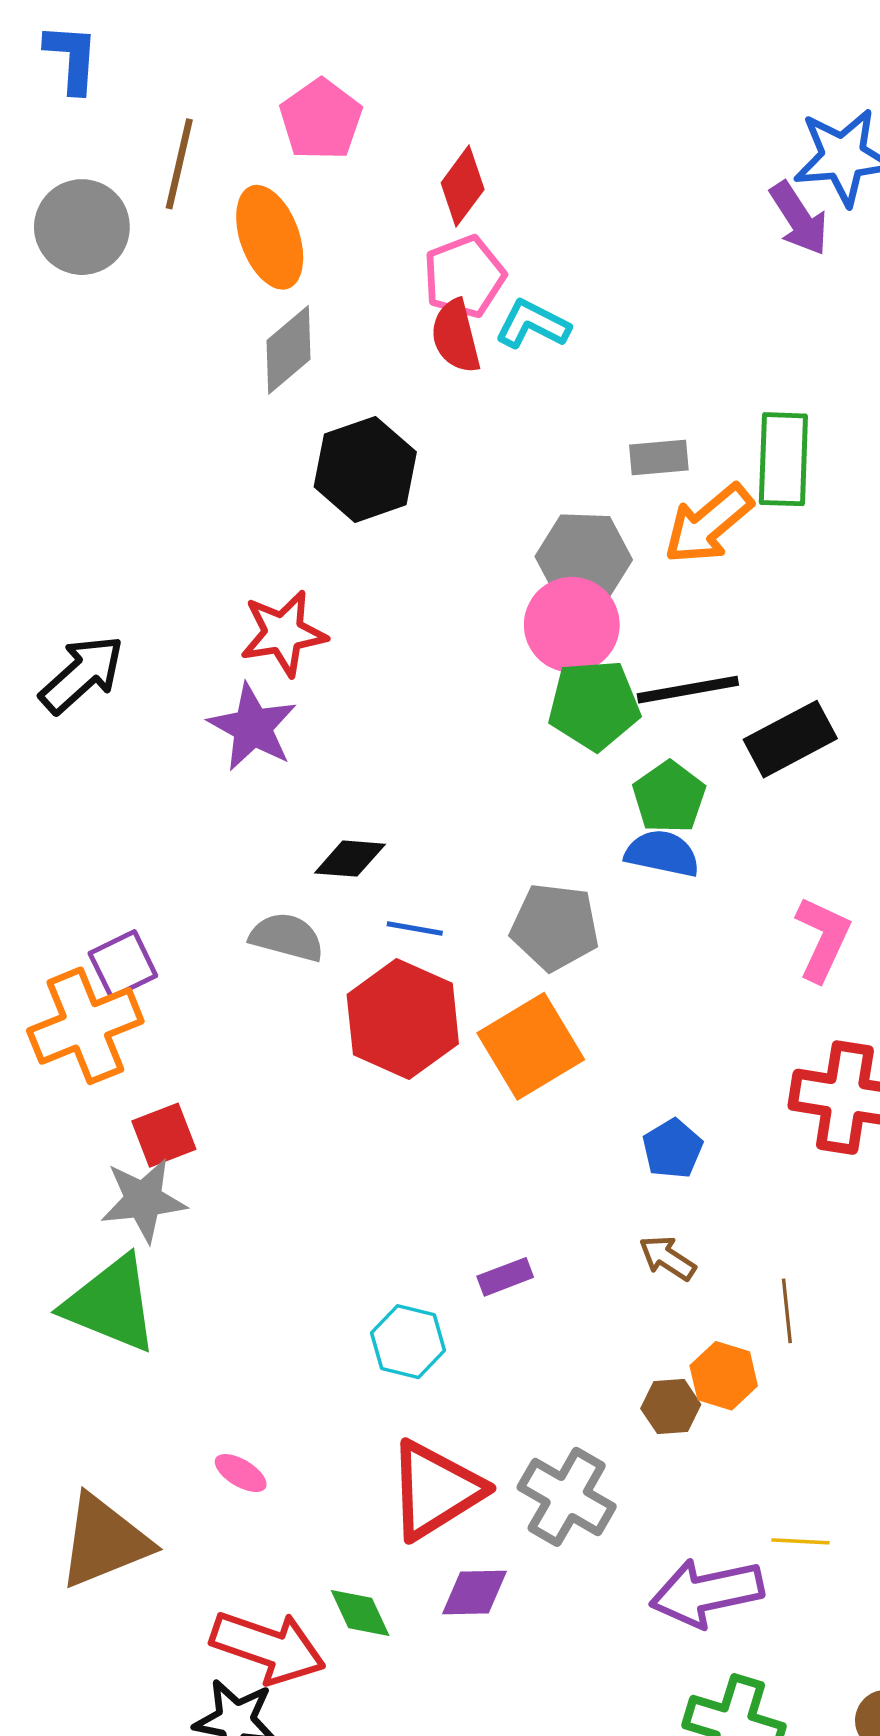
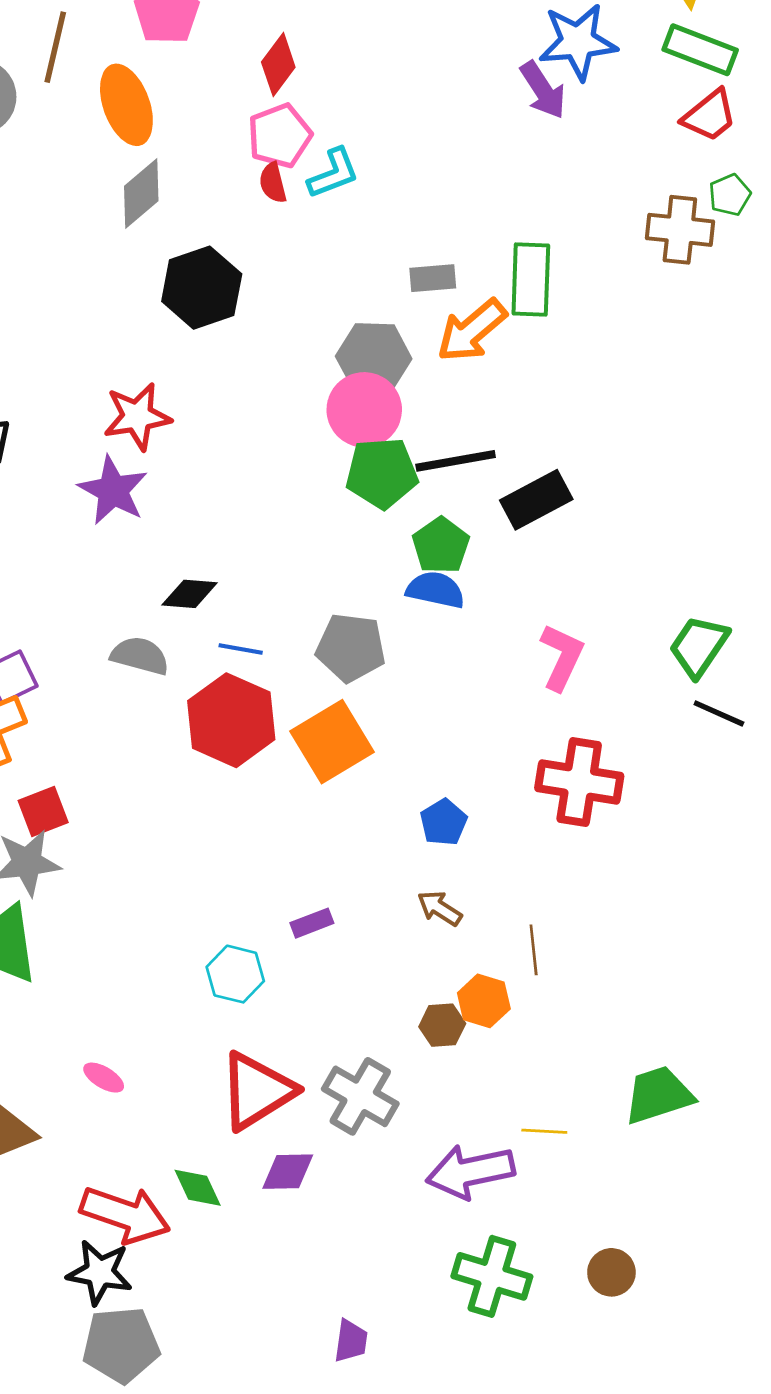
cyan L-shape: (533, 324) -> (333, 173), turned 132
red semicircle: (456, 336) -> (273, 183), size x0.7

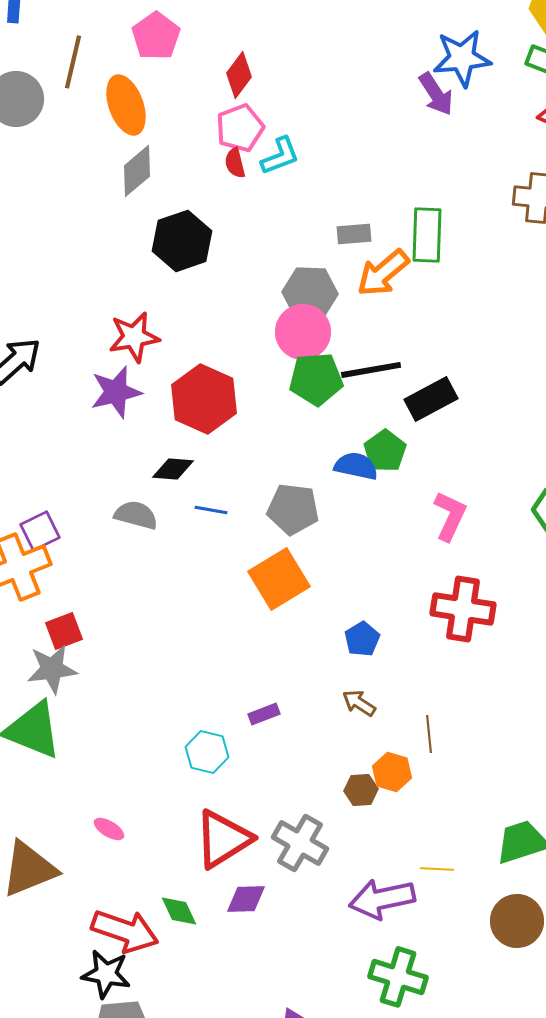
purple star: (113, 490) -> (116, 392), turned 30
green pentagon: (441, 546) -> (385, 451), moved
red hexagon: (231, 720) -> (204, 399), moved
brown circle: (611, 1272) -> (517, 921), moved, size x1.5

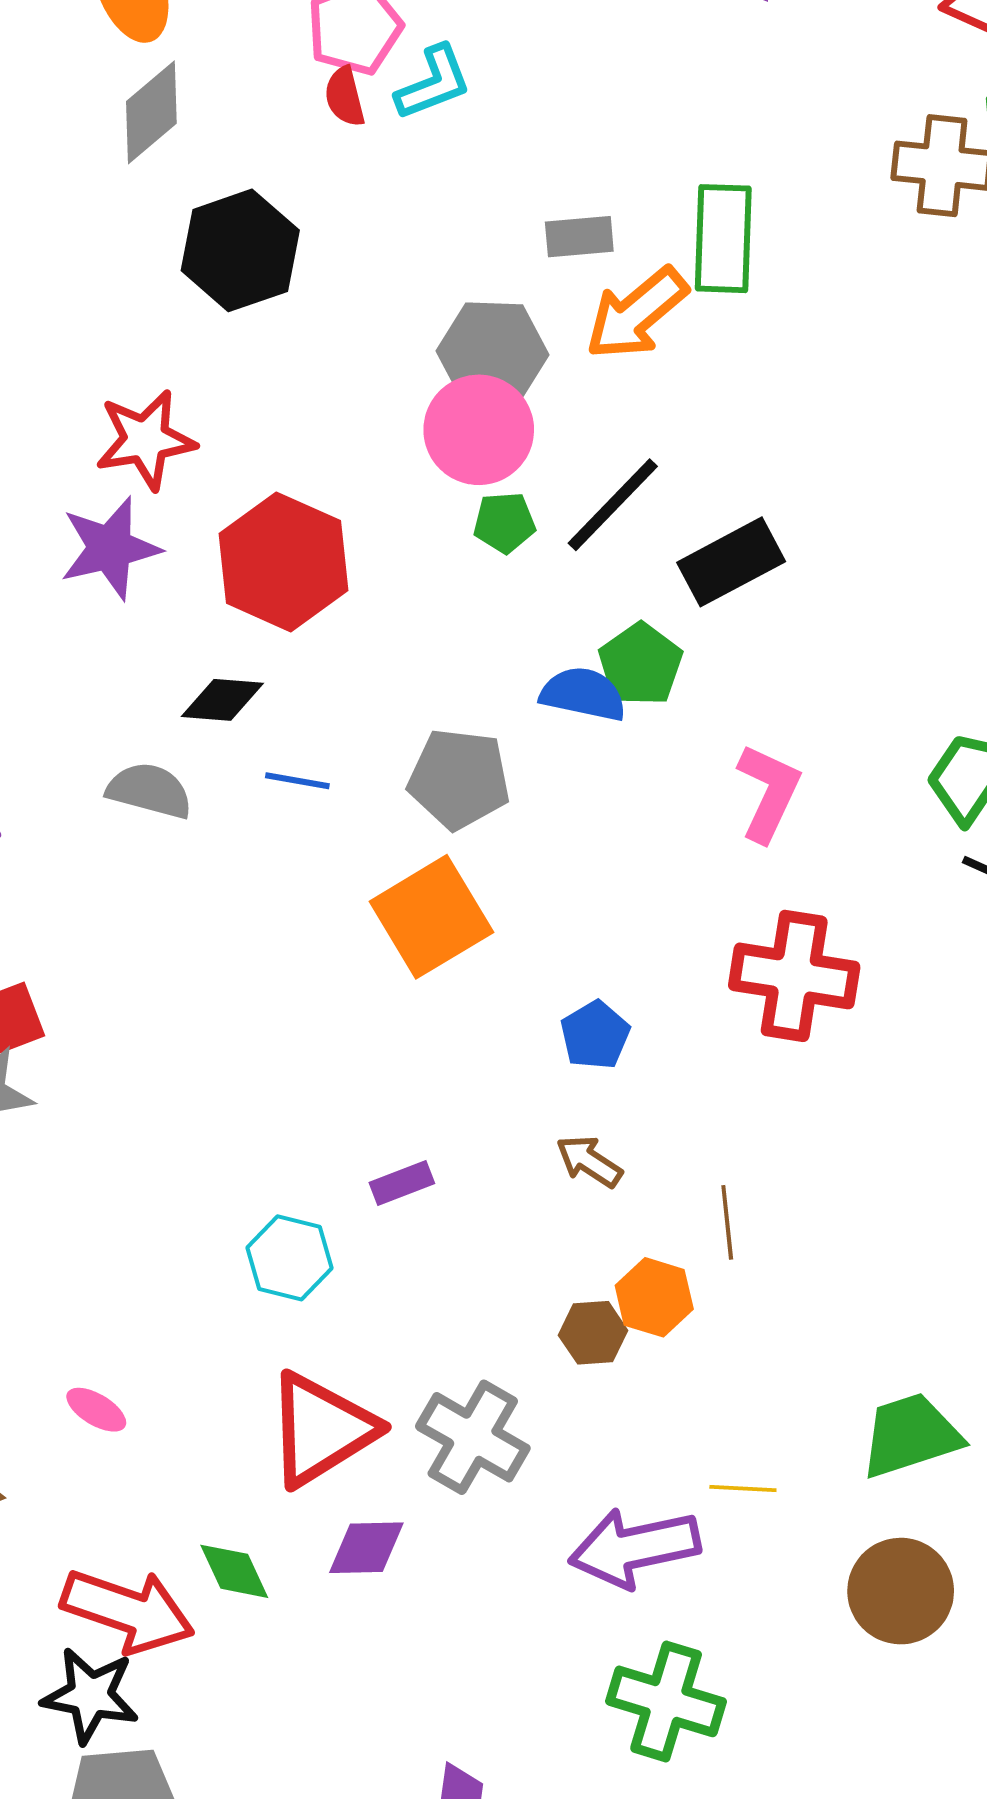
black line: (371, 370) -> (613, 505), turned -36
green pentagon: (316, 379) -> (504, 522), size x0.6

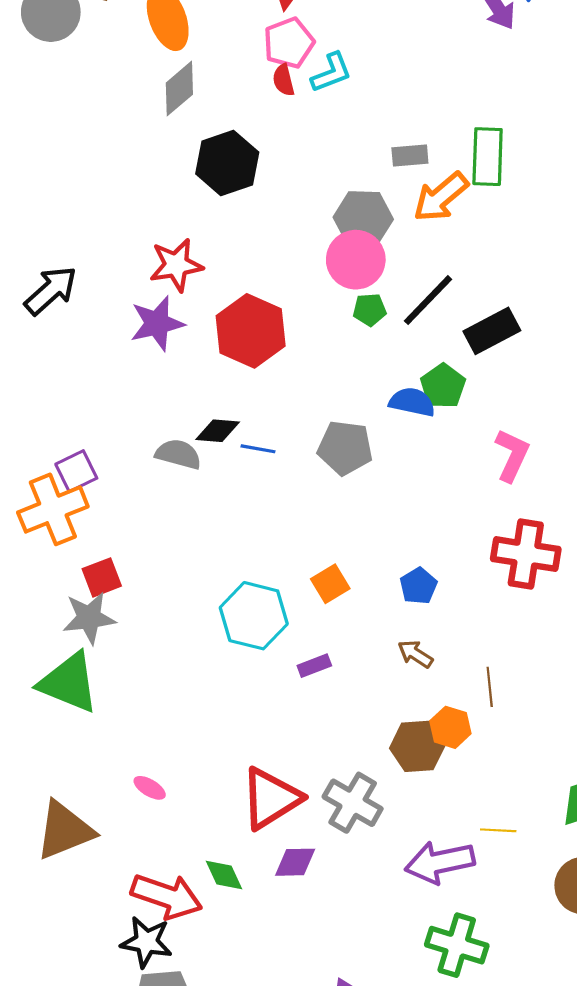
black diamond: (222, 700) -> (218, 431), moved
orange square: (431, 917) -> (330, 584), moved, size x0.6
cyan hexagon: (289, 1258) -> (254, 616), moved, size x1.5
brown hexagon: (593, 1333) -> (417, 746), size x1.5

